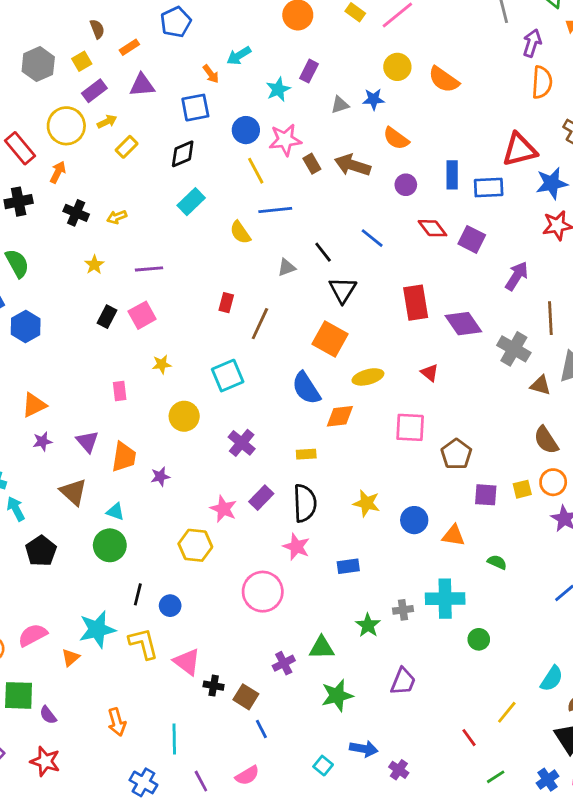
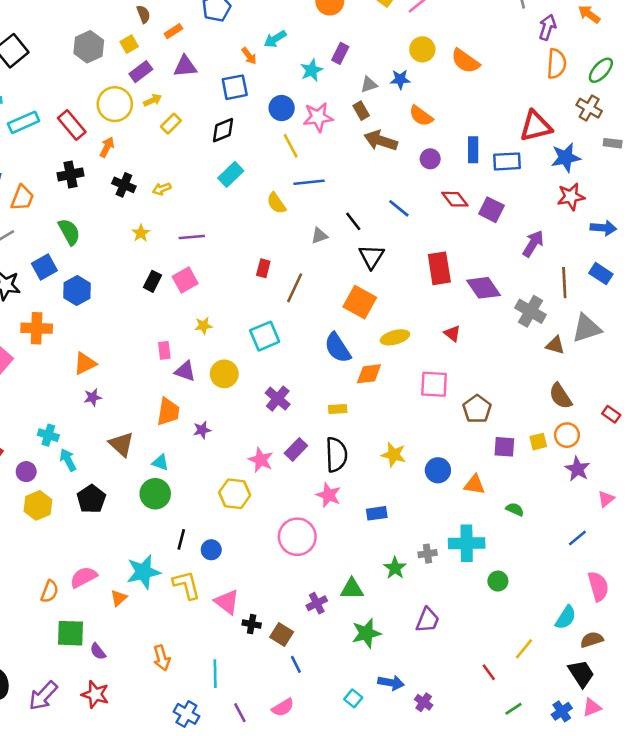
brown rectangle: (312, 164) -> (361, 111), moved
purple triangle: (87, 441) -> (185, 371), moved, turned -30

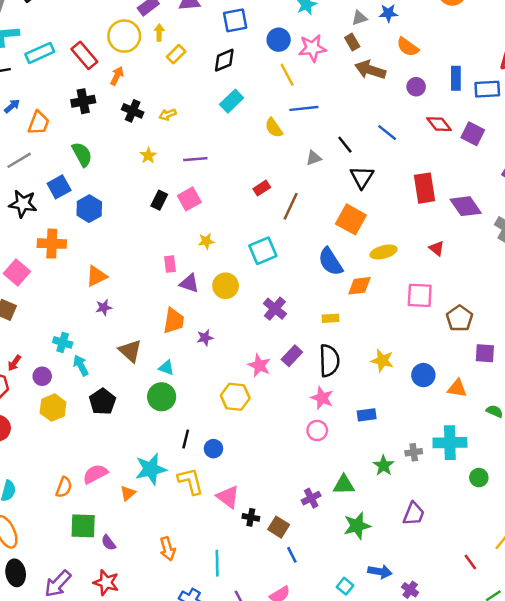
yellow arrow: (153, 100) -> (159, 32), turned -63
red rectangle: (263, 268) -> (262, 188), turned 42
pink circle: (297, 537) -> (317, 431), moved, size x0.6

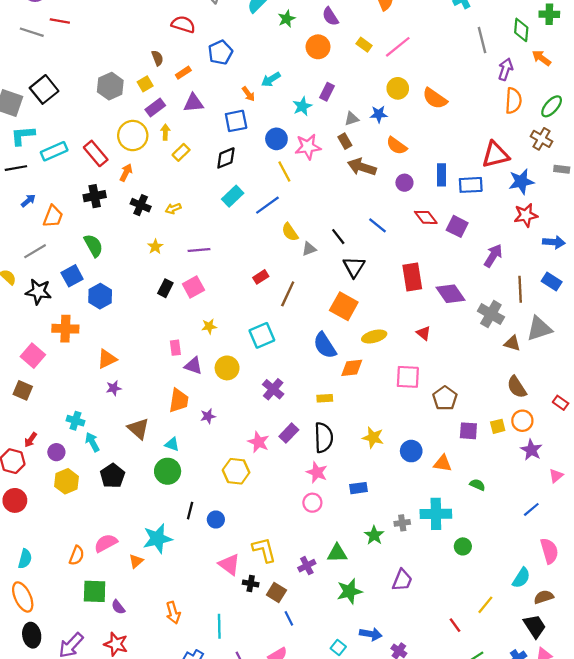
blue line: (304, 108) -> (267, 205), moved, turned -30
yellow semicircle: (274, 128) -> (290, 232), moved
yellow L-shape: (191, 481) -> (264, 550), moved

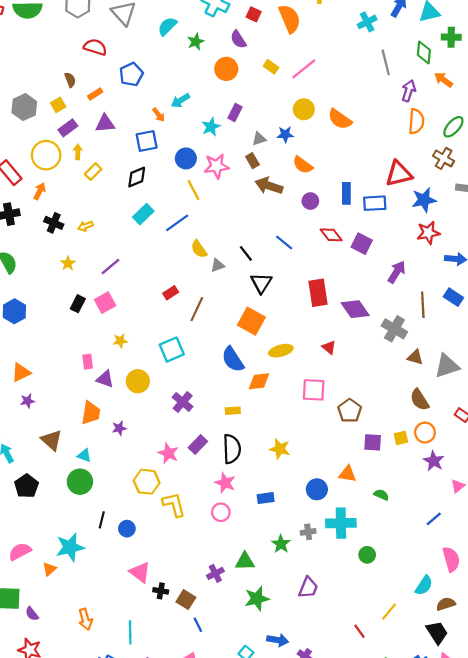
purple line: (199, 250) -> (111, 267), turned -35
gray triangle: (539, 329) -> (447, 366), moved
blue circle: (411, 451) -> (317, 489), moved
yellow L-shape: (264, 550) -> (174, 505), moved

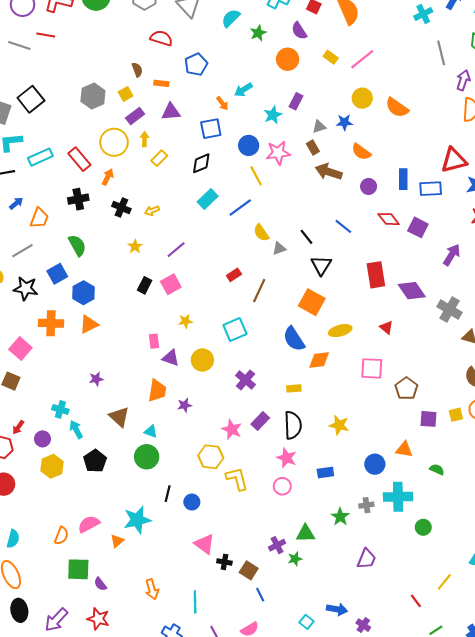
orange rectangle: (95, 94) -> (161, 83), turned 40
orange triangle: (21, 372) -> (89, 324), moved
green star: (257, 599) -> (295, 559), moved, size x0.6

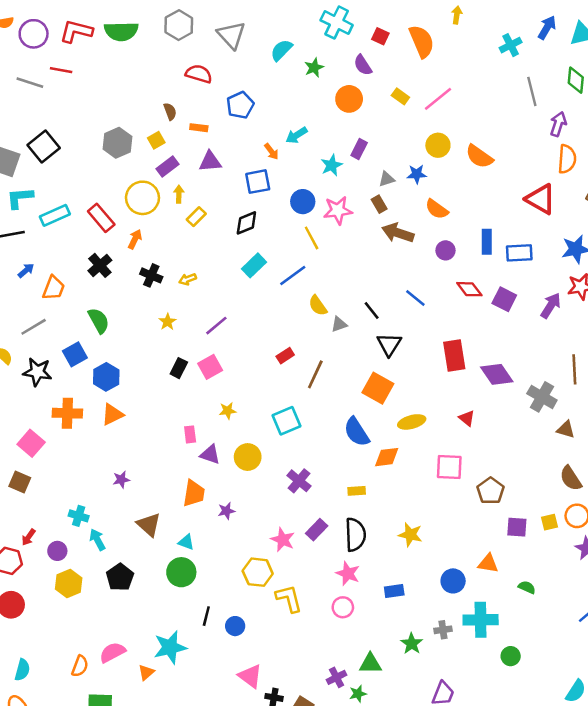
red triangle: (454, 160) -> (541, 199), moved, turned 44
black cross: (78, 199) -> (100, 265), turned -30
purple arrow: (452, 255) -> (551, 306), moved

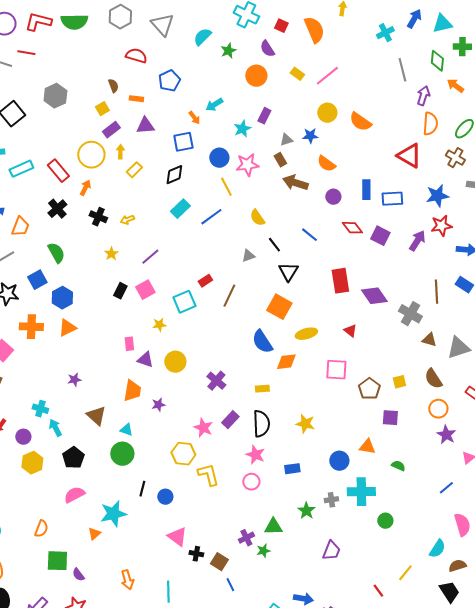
gray hexagon: (117, 143) -> (55, 96), moved
yellow semicircle: (318, 306) -> (257, 218), moved
cyan square: (286, 421) -> (184, 302), moved
yellow square: (549, 522) -> (399, 382), moved
pink semicircle: (112, 652) -> (74, 495), moved

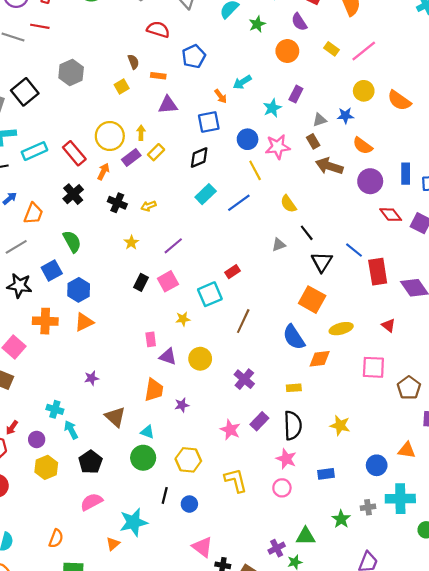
purple rectangle: (111, 130) -> (131, 158), moved
purple circle: (333, 197) -> (370, 181), size x1.5
blue line: (309, 235) -> (354, 250), moved
brown line: (229, 296) -> (243, 321), moved
yellow hexagon: (183, 454) -> (188, 460), moved

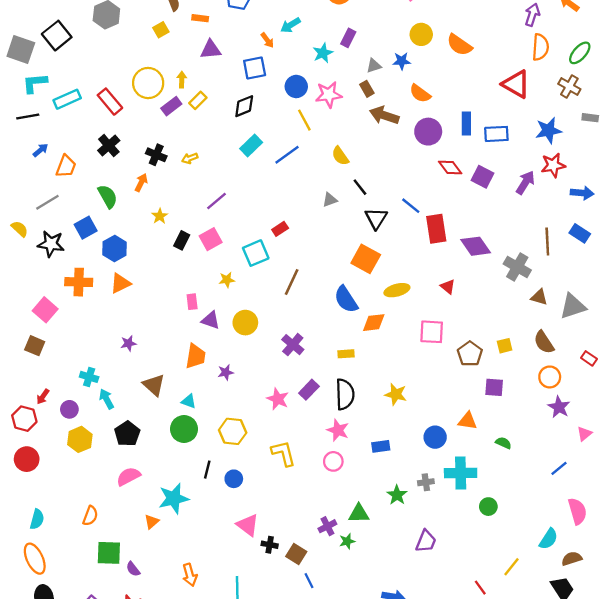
orange arrow: (103, 172) -> (141, 183), moved
yellow star: (131, 243) -> (160, 216), moved

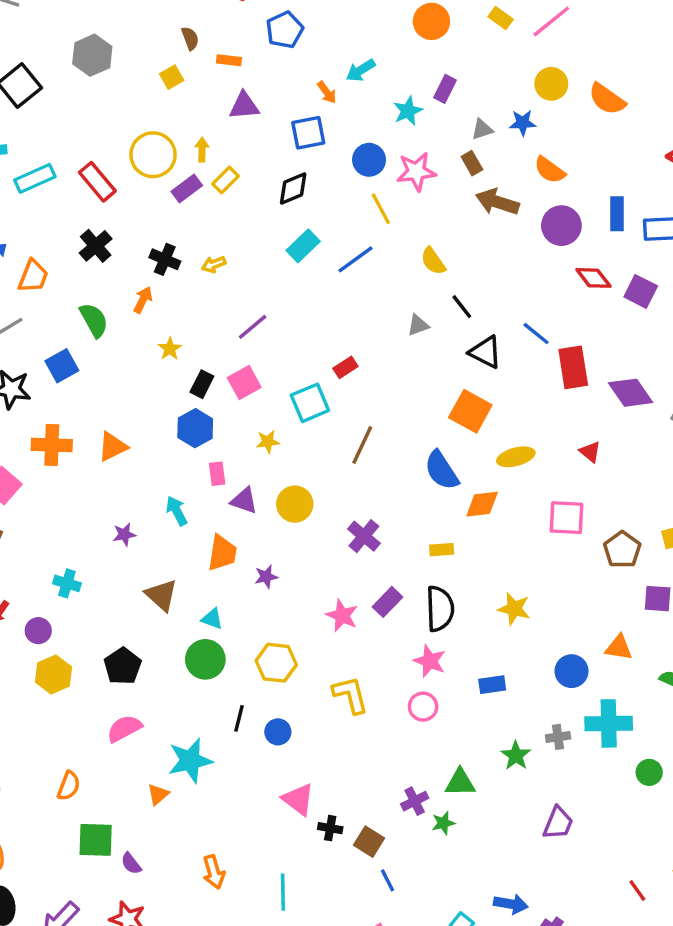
black triangle: (376, 218) -> (485, 352), turned -35
blue hexagon: (115, 248) -> (195, 428), moved
cyan arrow: (106, 399) -> (177, 511), moved

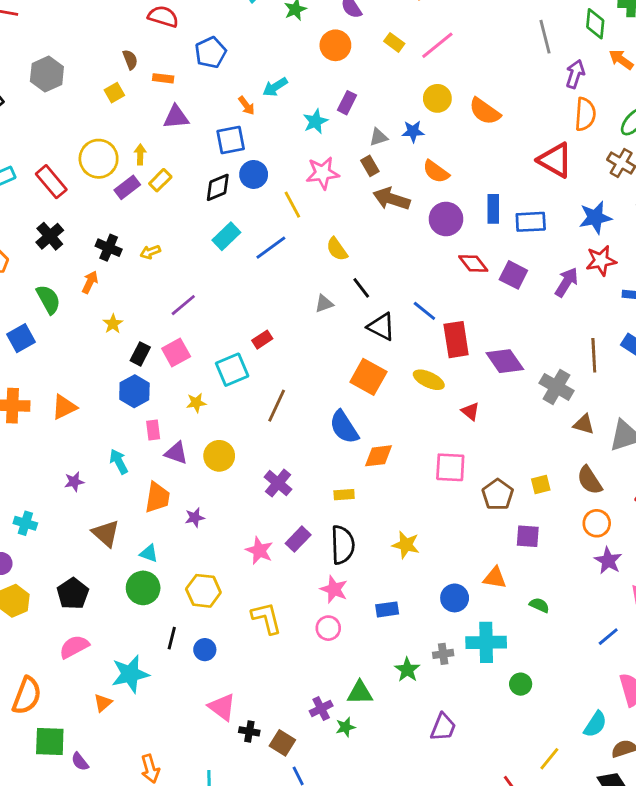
blue circle: (369, 160) -> (254, 174), moved
yellow ellipse: (516, 457) -> (429, 380), moved, turned 40
orange semicircle: (69, 786) -> (27, 696), size x1.5

